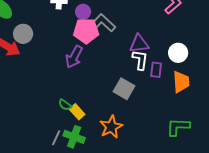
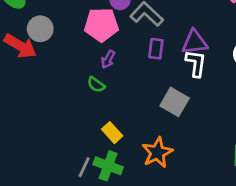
pink pentagon: (86, 31) -> (101, 25), moved
purple arrow: (74, 57) -> (108, 59), size x0.6
purple rectangle: (156, 70) -> (156, 49), moved
green semicircle: (65, 105) -> (96, 85), moved

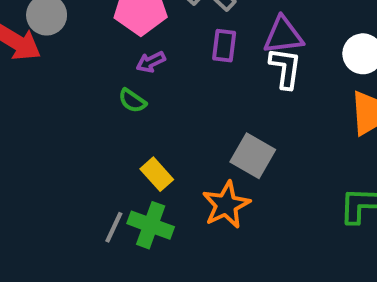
purple arrow: (108, 59) -> (151, 62), turned 36
gray square: (175, 102) -> (253, 156), moved

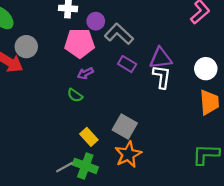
purple rectangle: (224, 46) -> (127, 64), turned -66
gray square: (253, 156) -> (125, 127), moved
gray line: (114, 227) -> (64, 167), turned 36

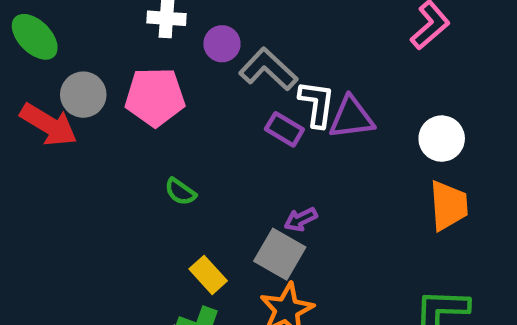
pink pentagon: (80, 43) -> (155, 97), moved
purple arrow: (85, 73) -> (301, 219), moved
white L-shape: (162, 77) -> (317, 104), moved

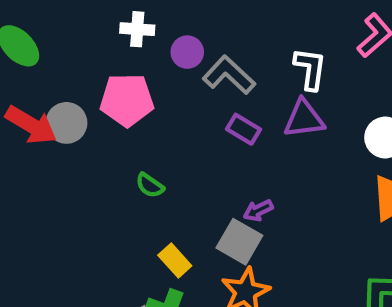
gray circle: (83, 95) -> (66, 123), moved
white L-shape: (317, 104) -> (310, 69), moved

